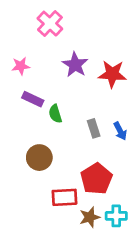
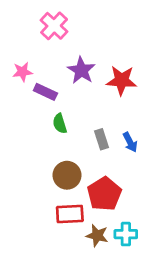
purple rectangle: (33, 99) -> (45, 92), moved
brown circle: (39, 158) -> (67, 175), moved
brown star: (90, 217) -> (97, 236), turned 30

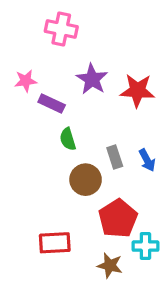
pink cross: (54, 26) -> (61, 29), turned -32
brown circle: (67, 175) -> (86, 180), moved
red rectangle: (70, 214) -> (55, 243), moved
cyan cross: (126, 234) -> (145, 246), moved

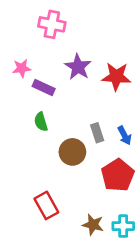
green semicircle: (68, 139) -> (41, 122), moved
red pentagon: (118, 218) -> (118, 175), moved
red rectangle: (55, 243) -> (46, 205), turned 64
cyan cross: (145, 246) -> (123, 226), moved

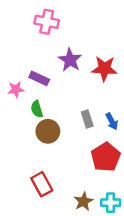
pink star: (22, 68) -> (16, 89), moved
brown circle: (72, 152) -> (48, 131), moved
brown star: (93, 225) -> (84, 201), turned 30

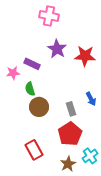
pink cross: (47, 22) -> (49, 16), moved
gray rectangle: (87, 119) -> (71, 109), moved
red pentagon: (106, 157) -> (70, 134), moved
cyan cross: (111, 203) -> (90, 156), moved, turned -35

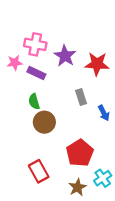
pink cross: (49, 16) -> (35, 44), moved
pink star: (13, 73) -> (15, 63), moved
gray rectangle: (71, 109) -> (81, 97), moved

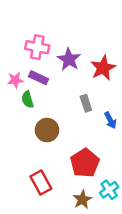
pink star: (15, 63) -> (15, 80), moved
red star: (97, 64) -> (103, 68), turned -30
green semicircle: (34, 102) -> (27, 100), moved

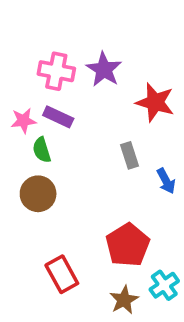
purple star: (69, 59) -> (104, 69), moved
red star: (103, 68) -> (155, 102), turned -30
brown circle: (47, 130) -> (38, 194), moved

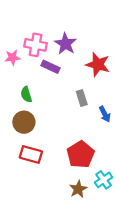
purple rectangle: (58, 117) -> (50, 67), moved
pink star: (23, 121) -> (12, 58), moved
red rectangle: (62, 274) -> (31, 154), moved, turned -45

